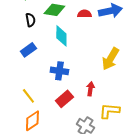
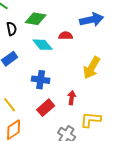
red semicircle: (84, 14) -> (66, 36), moved
cyan diamond: (61, 36) -> (43, 45), turned -40

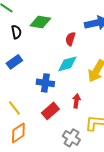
red semicircle: (66, 36) -> (70, 39), turned -72
cyan diamond: (43, 45) -> (67, 64), moved, turned -65

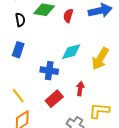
red semicircle: (70, 39) -> (68, 16), moved
blue rectangle: (14, 62) -> (18, 50), turned -35

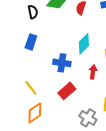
cyan diamond: (71, 52) -> (84, 44), turned -30
red arrow: (80, 89) -> (93, 72), moved

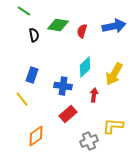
blue rectangle: (31, 42) -> (32, 75), moved
yellow line: (31, 88) -> (22, 99), moved
gray cross: (88, 118) -> (89, 141), turned 36

